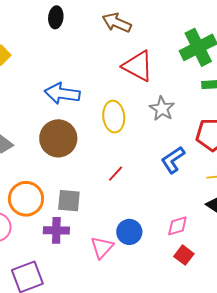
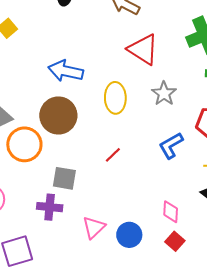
orange circle: (26, 199) -> (24, 144), moved
pink diamond: (177, 226) -> (171, 212), turned -75
blue circle: (129, 232) -> (129, 235), moved

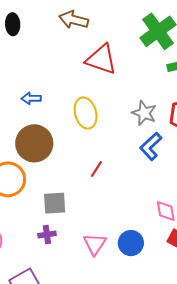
blue arrow: (66, 71) -> (31, 98), size x0.6
gray star: (164, 94) -> (144, 113), moved
purple cross: (50, 207) -> (47, 235), size x0.7

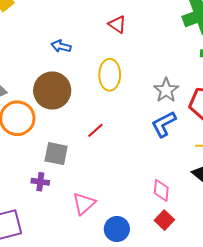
red triangle: (101, 59) -> (117, 24), moved, size x0.6
red line: (96, 169) -> (95, 130), moved
blue circle: (131, 243) -> (117, 229), moved

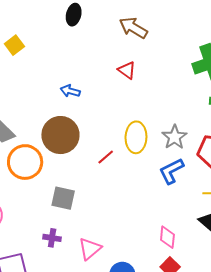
yellow ellipse: (110, 75) -> (136, 137), moved
red line: (95, 130) -> (106, 157), moved
purple cross: (40, 182) -> (52, 238), moved

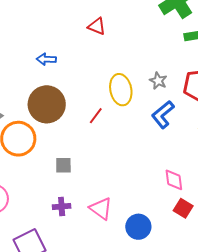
gray star: (174, 137) -> (158, 81), size x0.7
gray square: (63, 198) -> (63, 165), size x0.7
pink triangle: (90, 249) -> (101, 209), turned -30

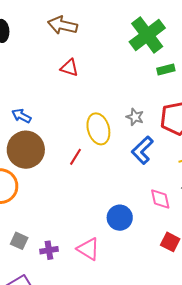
blue arrow: (46, 59) -> (21, 116), moved, turned 30
gray square: (63, 165) -> (19, 241), moved, turned 30
pink diamond: (174, 180) -> (160, 199), moved
blue circle: (138, 227) -> (120, 218), moved

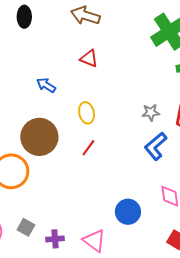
blue arrow: (21, 116) -> (46, 85), moved
gray star: (135, 117) -> (151, 112), turned -30
yellow ellipse: (98, 129) -> (87, 113), moved, size x0.7

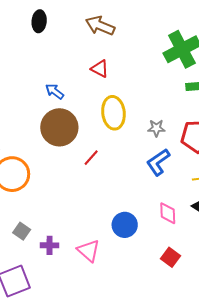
yellow ellipse: (87, 113) -> (113, 113), moved, size x1.5
brown circle: (39, 137) -> (59, 127), moved

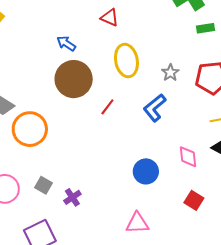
gray star: (156, 128) -> (170, 73), turned -30
blue L-shape: (158, 162) -> (155, 108), moved
purple cross: (50, 245) -> (72, 197), turned -30
pink triangle: (89, 251) -> (137, 223), moved, turned -40

